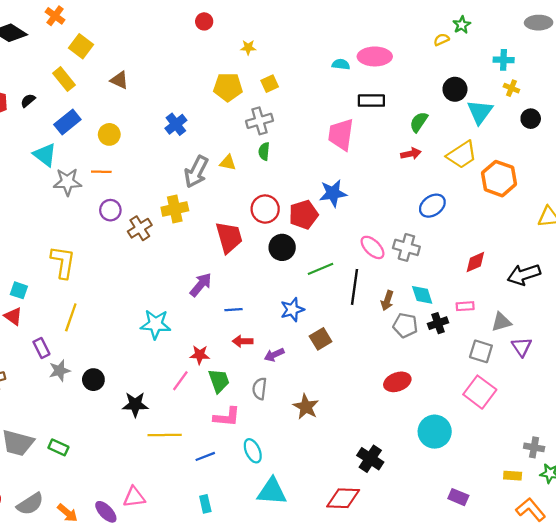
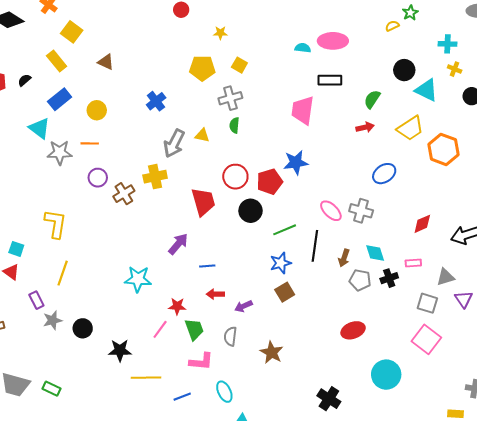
yellow square: (270, 84) -> (239, 65), turned -35
cyan triangle: (480, 112) -> (426, 90), turned -40
blue star: (292, 310) -> (281, 263), moved

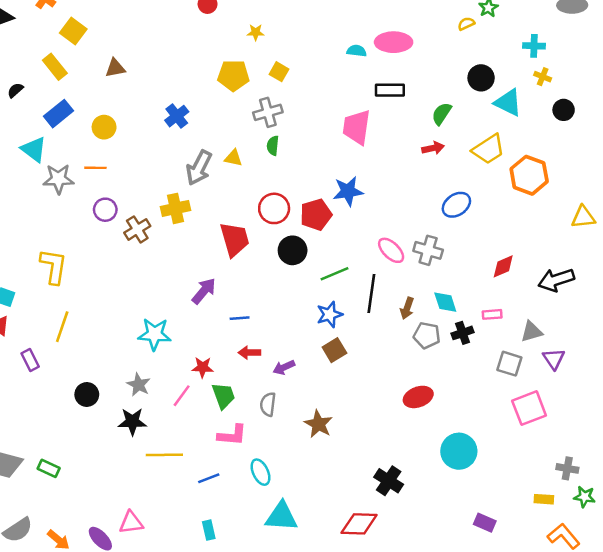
brown triangle: (106, 62) -> (115, 68), turned -36
gray star: (53, 320) -> (139, 385), moved, turned -30
pink square: (426, 339) -> (529, 408), moved, turned 32

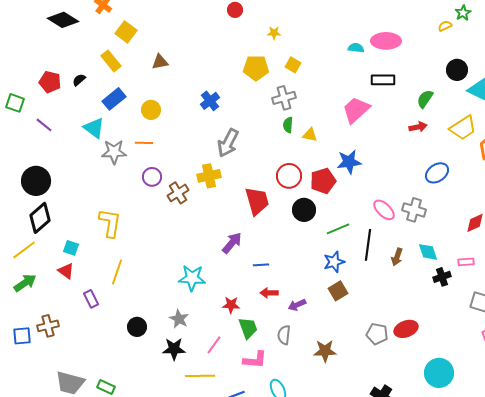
pink trapezoid: (357, 127) -> (356, 110), turned 40
yellow triangle: (233, 158) -> (310, 135), moved
gray pentagon: (427, 335) -> (377, 334), moved
pink line: (182, 396) -> (214, 345), moved
brown star: (318, 424) -> (325, 351), turned -30

